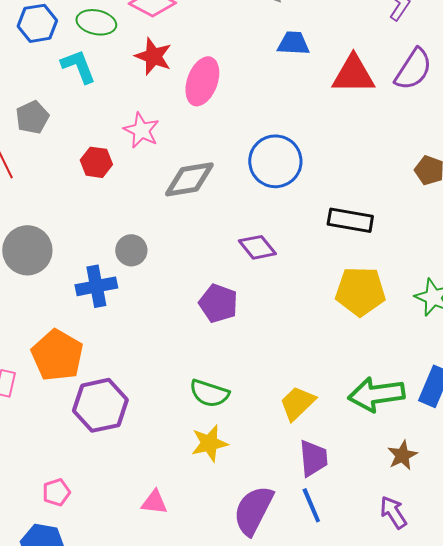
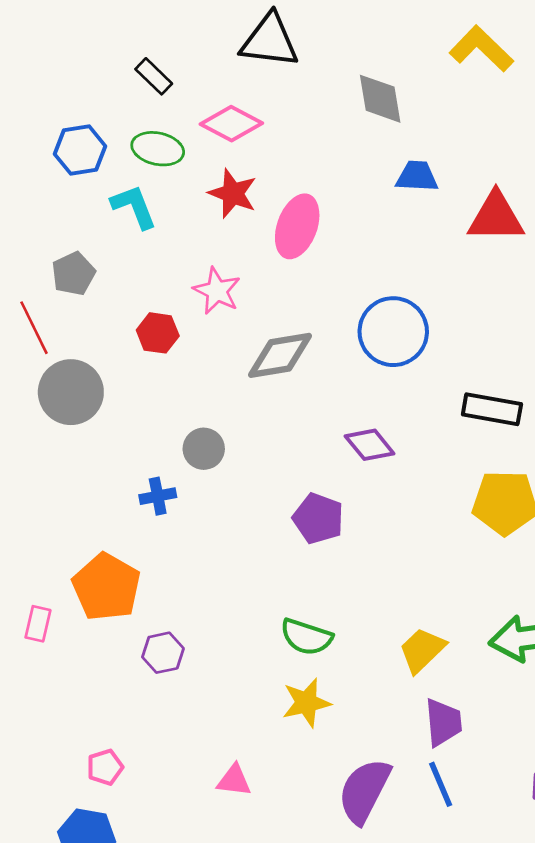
gray circle: (27, 250) -> (71, 392), moved
blue cross: (96, 286) -> (158, 496), size x0.7
purple hexagon: (100, 405) -> (163, 653), size x0.6

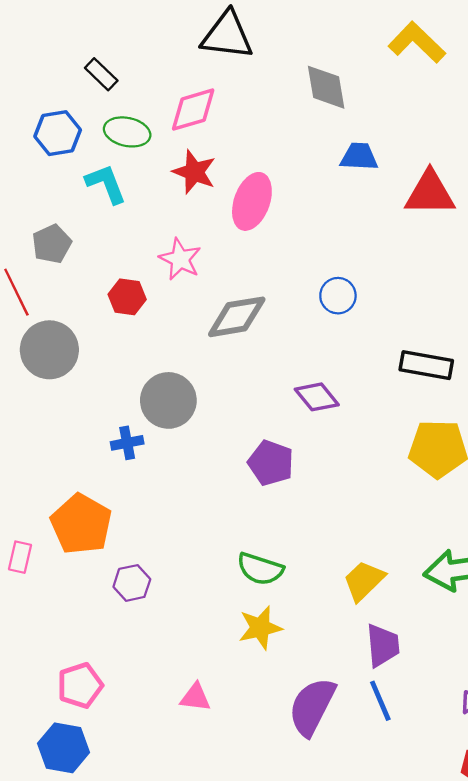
black rectangle: (154, 76) -> (101, 74), moved
pink diamond: (231, 124) -> (193, 110), turned -44
blue circle: (393, 332) -> (338, 296), size x0.6
gray circle: (204, 449) -> (168, 400), size x1.5
pink pentagon: (105, 767) -> (80, 685), size x1.4

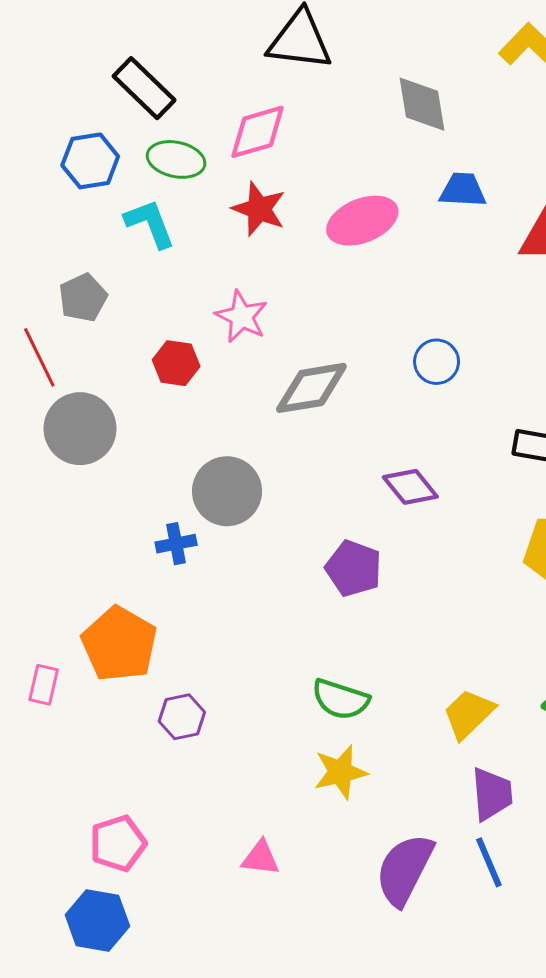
black rectangle: (101, 74) -> (144, 88), size x1.5
pink ellipse: (252, 201) -> (362, 221), moved, turned 48

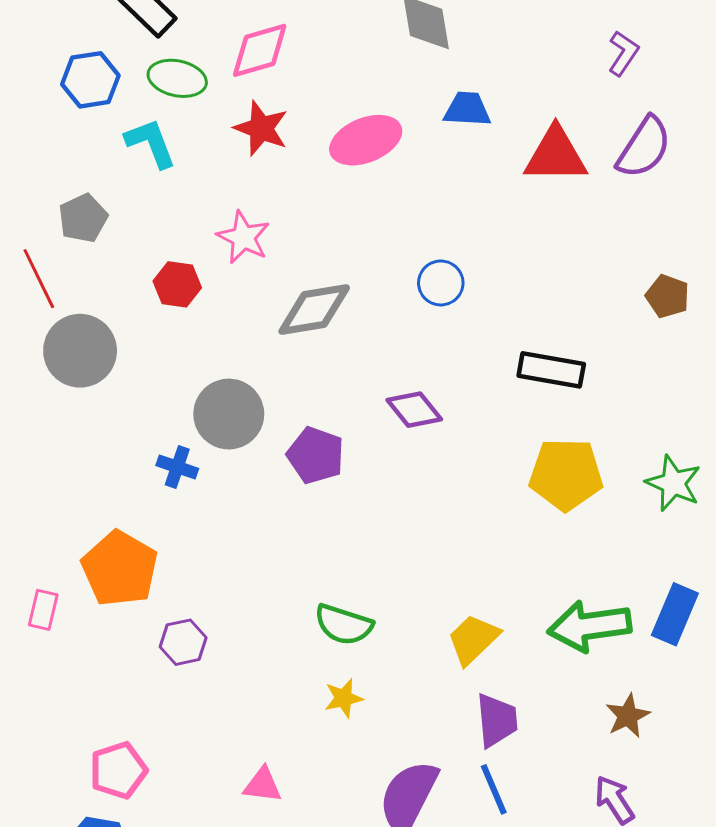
blue cross: (176, 544) -> (177, 467), turned 30
purple pentagon: (354, 568) -> (316, 455), moved
yellow star: (340, 772) -> (344, 698), size x0.7

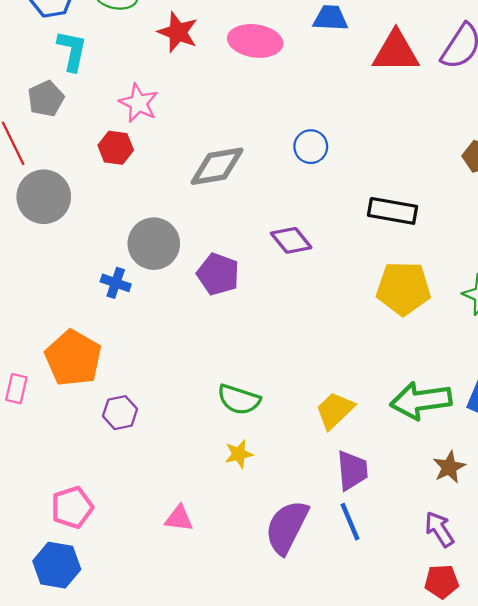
pink ellipse: (366, 140) -> (255, 41), turned 30
cyan L-shape: (151, 143) -> (72, 51), moved, turned 33
pink star: (243, 237) -> (139, 103), moved

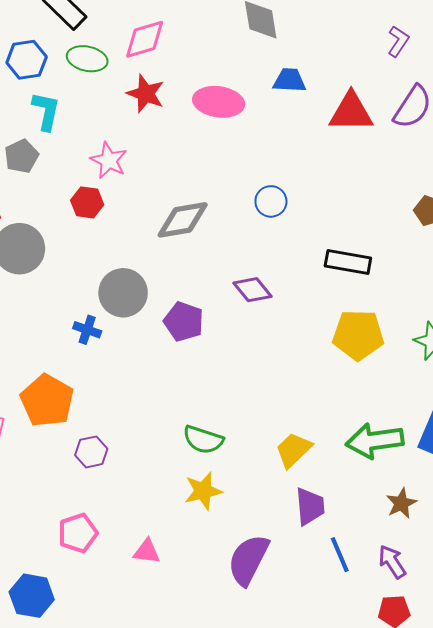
yellow star: (239, 454) -> (203, 491), size x1.4
pink pentagon: (72, 507) -> (78, 533), moved
blue line: (350, 522) -> (340, 555), moved

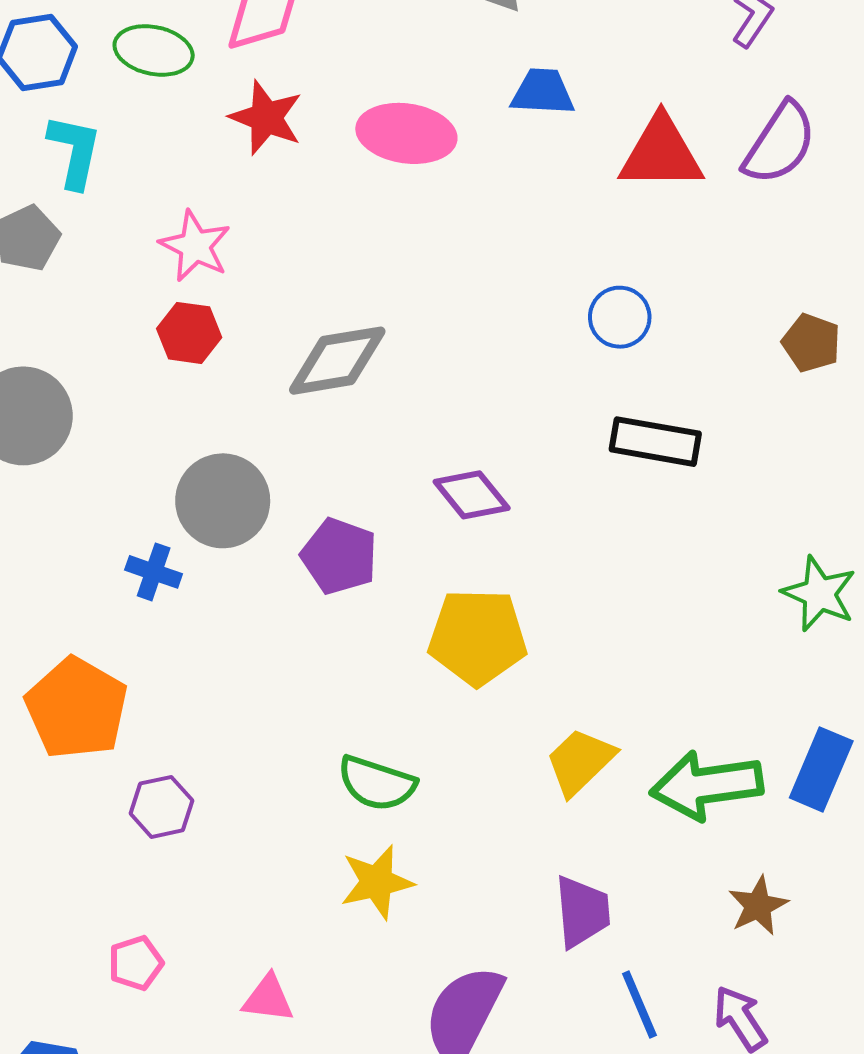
blue circle: (271, 201) -> (620, 317), moved
red hexagon: (87, 202) -> (189, 333), moved
yellow pentagon: (358, 335) -> (478, 637), moved
yellow trapezoid: (294, 450) -> (580, 762), moved
pink pentagon: (78, 533) -> (136, 963), size x0.7

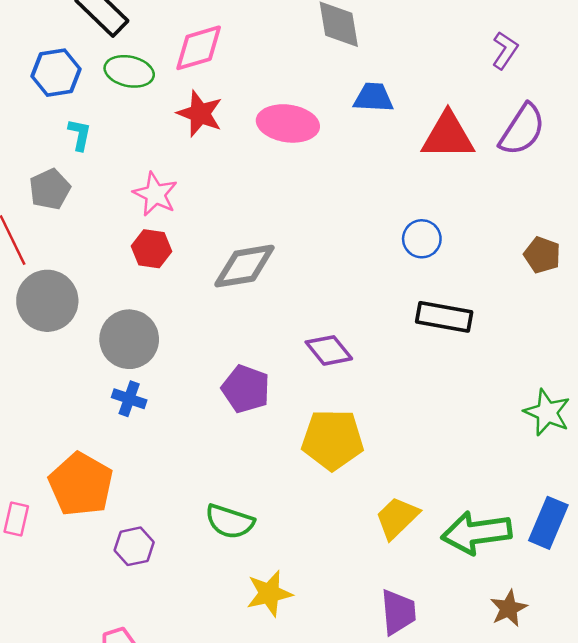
cyan L-shape: (75, 151) -> (80, 135), size x0.7
gray circle: (223, 501) -> (129, 339), moved
green semicircle: (377, 783) -> (230, 522), moved

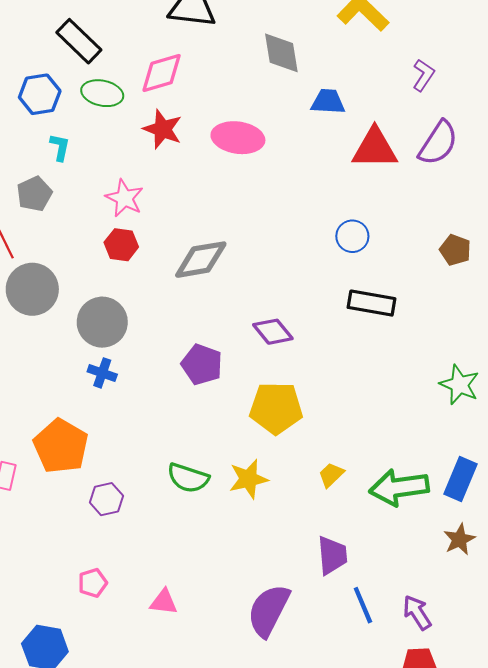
blue trapezoid: (373, 97) -> (328, 102), moved
yellow trapezoid: (397, 518) -> (331, 475), size x0.7
yellow star: (269, 593) -> (249, 479), moved
brown star: (509, 608) -> (459, 539), moved

